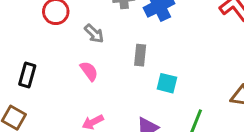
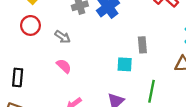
gray rectangle: (140, 55) -> (142, 45), moved

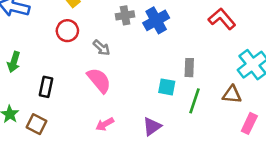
pink semicircle: (64, 66) -> (99, 80), size x1.5
green line: (151, 91) -> (195, 101), moved

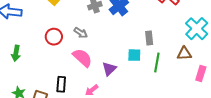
red circle: (67, 31) -> (54, 37), moved
black rectangle: (46, 87) -> (61, 84), moved
purple triangle: (152, 126) -> (109, 69), moved

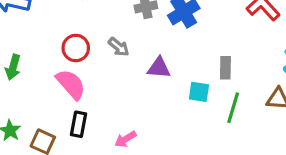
pink semicircle: (82, 58) -> (71, 84), moved
purple triangle: (109, 69) -> (159, 68), moved, turned 42

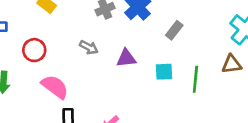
red circle: (76, 48) -> (34, 50), moved
gray rectangle: (225, 68) -> (174, 30), moved, turned 48

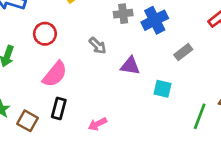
green line: (195, 79) -> (200, 116), moved
pink semicircle: (55, 87) -> (55, 74), turned 76

